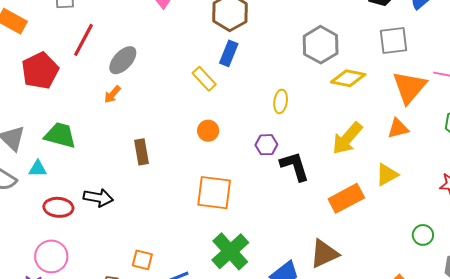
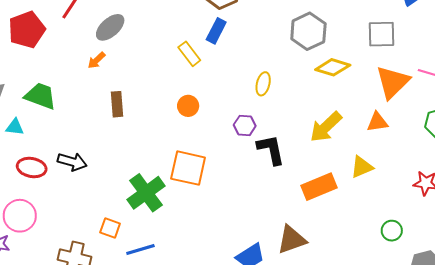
brown rectangle: (141, 152) -> (117, 104), moved
green cross: (230, 251) -> (146, 193), moved

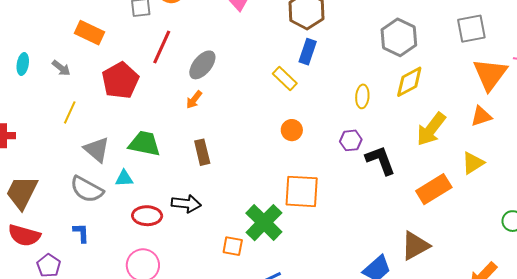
yellow diamond: (333, 67) -> (409, 82), moved, turned -36
brown rectangle: (117, 104) -> (202, 152), moved
orange square: (110, 228) -> (233, 246), moved

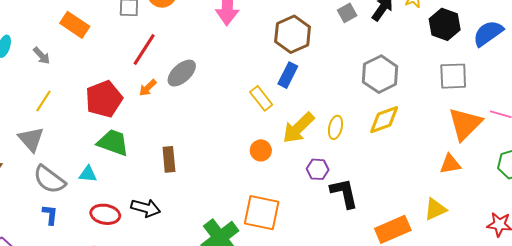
red pentagon: (120, 80) -> (104, 99), moved
orange arrow: (194, 100) -> (148, 88), moved
yellow arrow: (431, 129) -> (298, 128), moved
gray triangle: (97, 149) -> (31, 139), moved
blue L-shape: (81, 233) -> (50, 215), moved

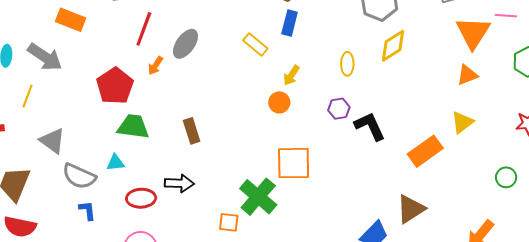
gray arrow: (42, 56) -> (45, 57), size x1.8
yellow rectangle: (261, 98) -> (255, 44), moved
yellow line: (44, 101) -> (28, 96), moved
yellow arrow: (298, 128) -> (291, 75), moved, size x0.6

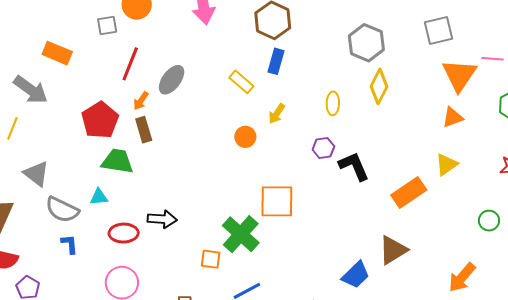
yellow diamond: (393, 46) -> (379, 86), turned -32
orange circle: (279, 102) -> (245, 137), moved
brown rectangle: (192, 131) -> (144, 130), moved

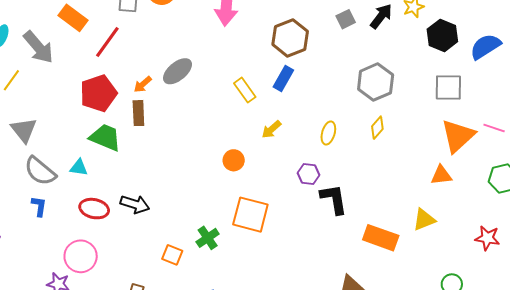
red line: (130, 64) -> (107, 42), moved
yellow diamond: (379, 86) -> (377, 128), size x0.7
orange circle: (245, 137) -> (234, 160), moved
orange rectangle: (409, 192) -> (381, 238), turned 40
green cross: (241, 234) -> (208, 238), size x0.6

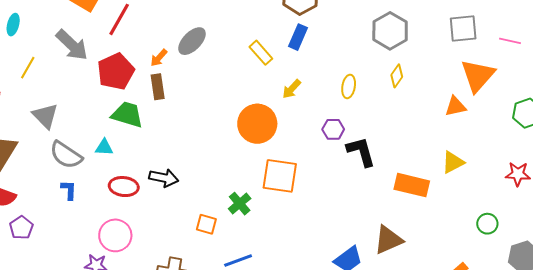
gray arrow: (38, 47) -> (72, 45), moved
pink line: (494, 128) -> (510, 41), moved
orange circle: (234, 160) -> (257, 124), size x1.8
orange triangle: (441, 175) -> (455, 106), moved

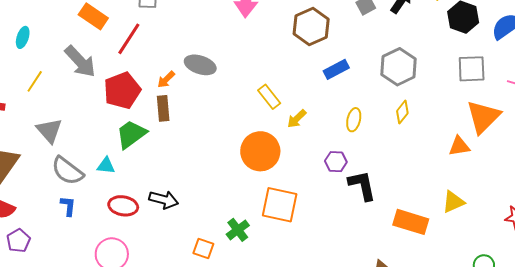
blue rectangle: (298, 37) -> (336, 69), moved, turned 35
gray ellipse: (192, 41) -> (200, 65), turned 60
yellow rectangle: (261, 53) -> (269, 97), moved
green trapezoid: (127, 115) -> (131, 134), turned -56

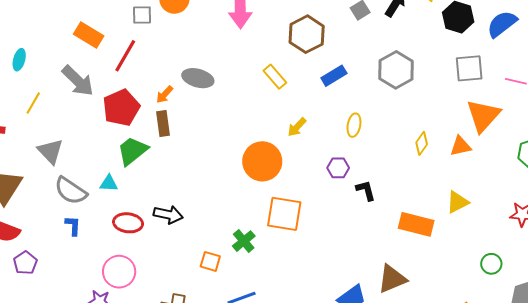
yellow rectangle: (269, 97) -> (275, 77), moved
yellow diamond: (402, 112) -> (422, 143), moved
black L-shape: (362, 185) -> (366, 190), size x0.7

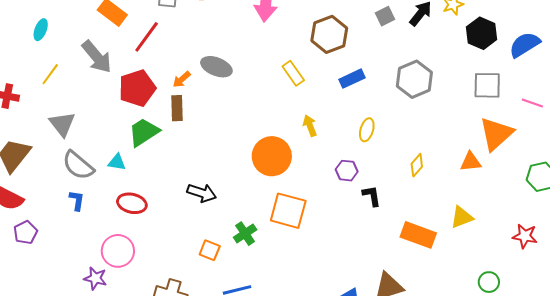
yellow arrow: (297, 127) -> (310, 126), turned 110
yellow diamond: (422, 143) -> (417, 165), moved
black arrow: (168, 215) -> (202, 193), moved

